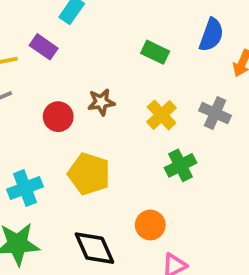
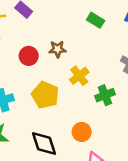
yellow cross: (162, 115) -> (79, 76), moved

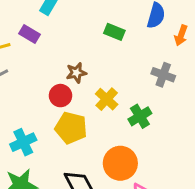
red circle: (29, 56) -> (61, 96), moved
orange circle: (82, 132) -> (120, 163), size x1.5

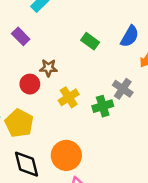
purple rectangle: (29, 34) -> (21, 36), moved
green cross: (140, 116) -> (103, 106), moved
yellow pentagon: (71, 128) -> (19, 123), moved

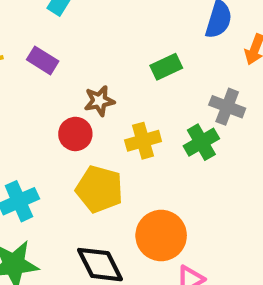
green rectangle: (90, 41) -> (166, 67), moved, turned -48
yellow cross: (69, 97) -> (143, 141), turned 30
yellow pentagon: (19, 123) -> (99, 189), moved

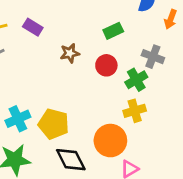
red circle: (75, 134) -> (106, 65), moved
yellow cross: (143, 141) -> (135, 111), moved
yellow pentagon: (99, 189) -> (54, 124), moved

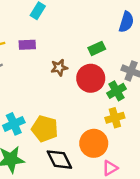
purple rectangle: (33, 27) -> (27, 45), turned -35
red circle: (106, 65) -> (91, 78), size x1.5

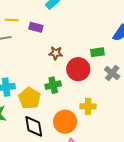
green rectangle: (97, 48) -> (97, 52), moved
green cross: (116, 91) -> (53, 85), moved

